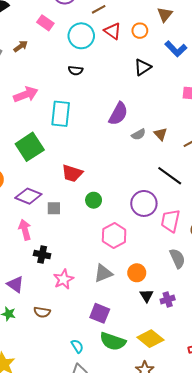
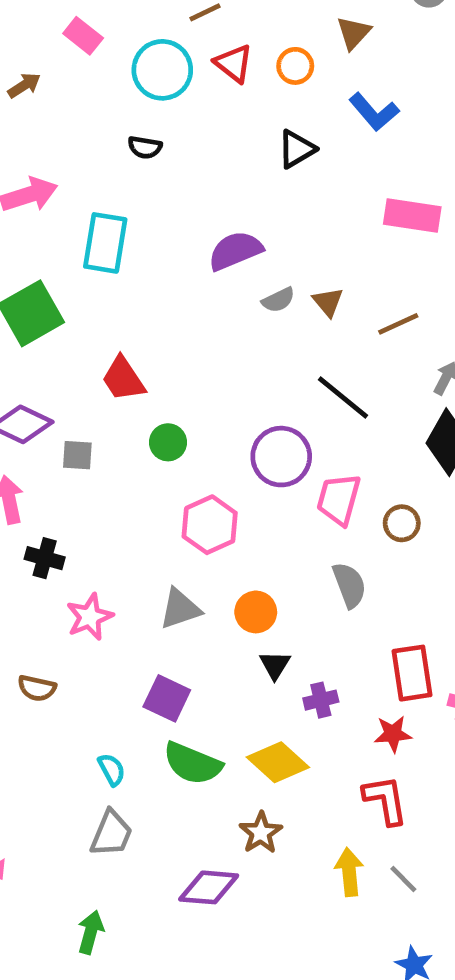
purple semicircle: (118, 114) -> (235, 251), turned -145
red trapezoid: (72, 173) -> (123, 379), turned 35
purple cross: (168, 300) -> (321, 700), moved

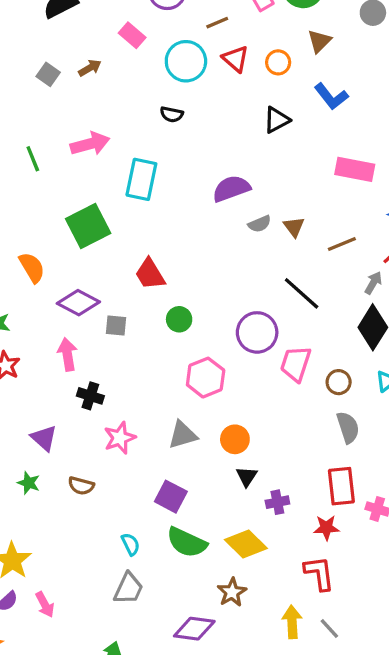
gray semicircle: (349, 585) -> (348, 427), moved

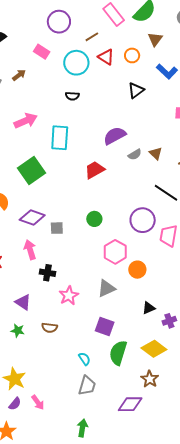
red trapezoid: (150, 274) -> (95, 170), moved, turned 100
orange circle: (235, 439) -> (137, 270), moved
black triangle: (247, 477) -> (149, 308), turned 40
green semicircle: (187, 542) -> (118, 353), turned 90

